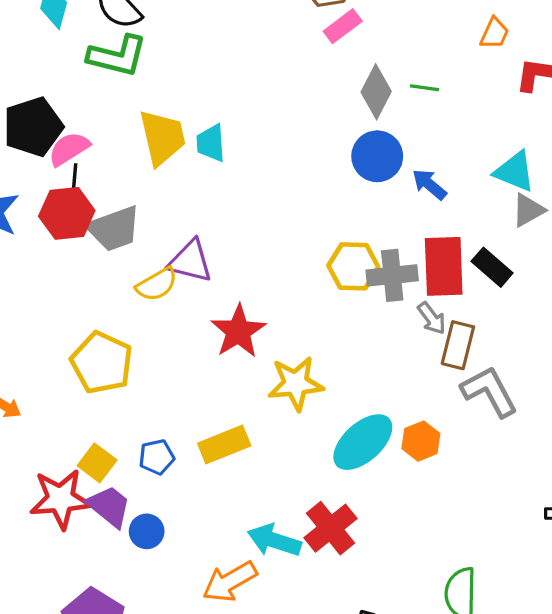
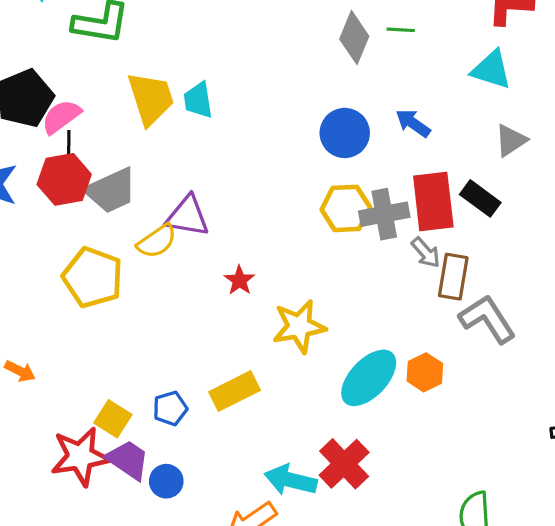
blue circle: (377, 156) -> (345, 133), moved
cyan triangle: (515, 172) -> (491, 70), moved
red star: (238, 331) -> (239, 280), size x0.6
yellow pentagon: (102, 363) -> (93, 277), moved

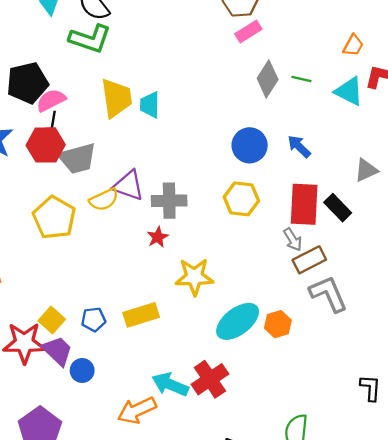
cyan triangle: (491, 70) -> (349, 91), moved
gray cross: (384, 214) -> (169, 201), moved
brown rectangle: (453, 277) -> (309, 260), turned 44

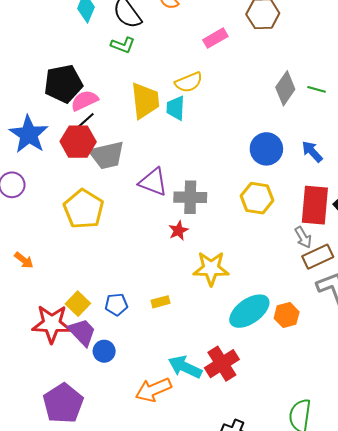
pink rectangle: (248, 31) -> (215, 38), moved
green L-shape: (90, 39) -> (123, 45), size x0.6
black line: (53, 122) -> (86, 120), turned 36
yellow semicircle: (104, 200) -> (189, 82), moved
yellow rectangle: (141, 315) -> (160, 302), size x0.6

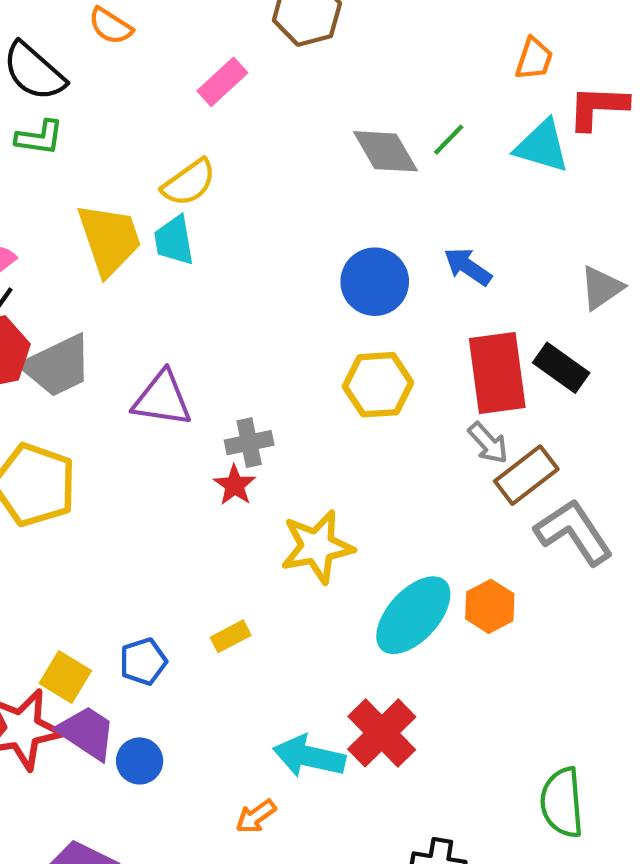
gray diamond: (285, 88) -> (385, 151), turned -52
green line: (317, 89) -> (449, 140), turned -48
gray cross: (190, 197) -> (249, 443), moved, size x0.7
orange arrow: (153, 390) -> (256, 816), size x0.6

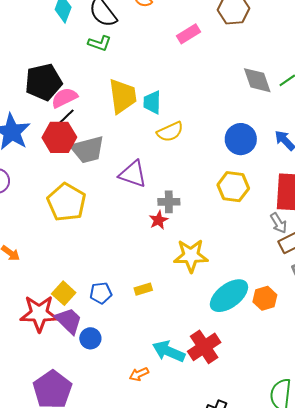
yellow semicircle: (189, 183) -> (170, 132), moved

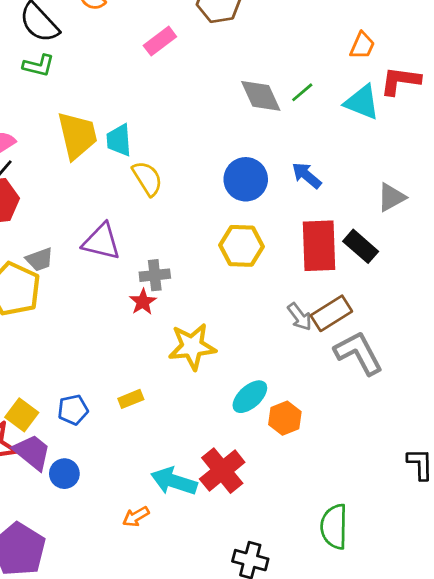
yellow semicircle: (170, 132) -> (147, 178), turned -92
gray trapezoid: (88, 150) -> (40, 259), moved, size x0.6
gray arrow: (279, 223) -> (300, 317), moved
cyan ellipse: (229, 296) -> (250, 397), size x0.7
orange hexagon: (265, 298) -> (285, 418), moved

